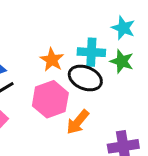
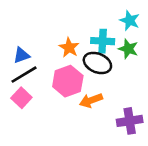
orange arrow: (78, 122) -> (91, 100), turned 30

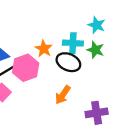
pink hexagon: (68, 81) -> (26, 68), moved
orange arrow: (91, 100) -> (63, 95), turned -36

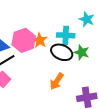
green star: (95, 50) -> (82, 52), moved
pink hexagon: (26, 68) -> (24, 40), moved

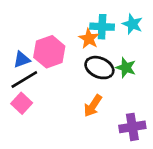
cyan cross: (66, 35) -> (102, 27), moved
orange star: (40, 40) -> (89, 39), moved

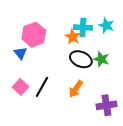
pink hexagon: (49, 52) -> (34, 35), moved
blue triangle: (22, 60) -> (20, 53), turned -48
black line: (24, 79) -> (42, 87), moved, turned -30

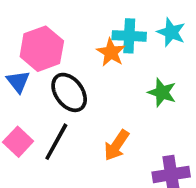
black ellipse: (81, 59) -> (69, 92), moved, turned 30

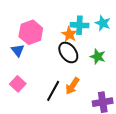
black ellipse: (69, 92) -> (68, 52), moved
black line: (56, 142) -> (53, 91), moved

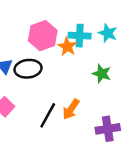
pink hexagon: (31, 32) -> (43, 36), moved
black ellipse: (68, 52) -> (28, 69), moved, turned -60

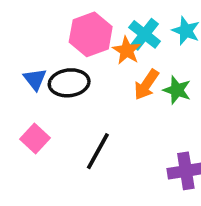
cyan cross: (80, 36) -> (145, 34), turned 35
orange arrow: (71, 109) -> (146, 85), moved

